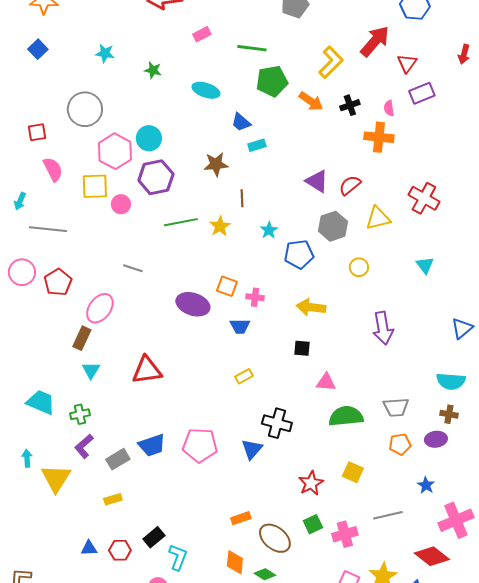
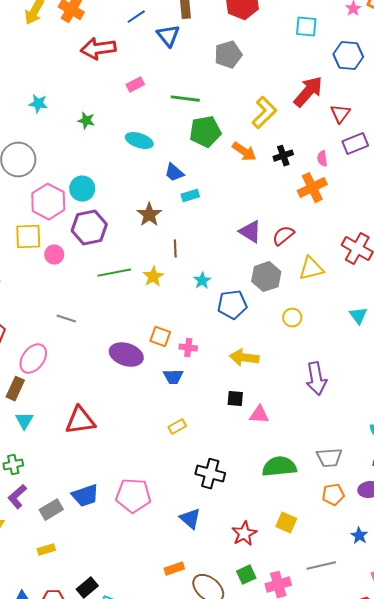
orange cross: (379, 137) -> (312, 188), turned -32
brown star: (216, 164) -> (149, 215), turned -30
pink triangle: (326, 382) -> (259, 415), moved
blue triangle: (252, 449) -> (190, 519), moved, turned -30

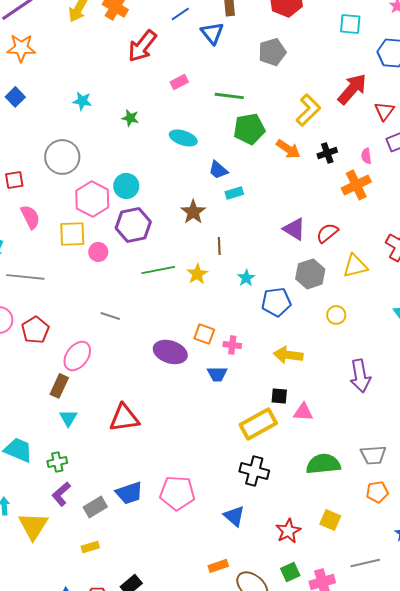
red arrow: (98, 49) -> (142, 46), turned -44
yellow rectangle: (177, 427) -> (258, 424), moved, size x2.0

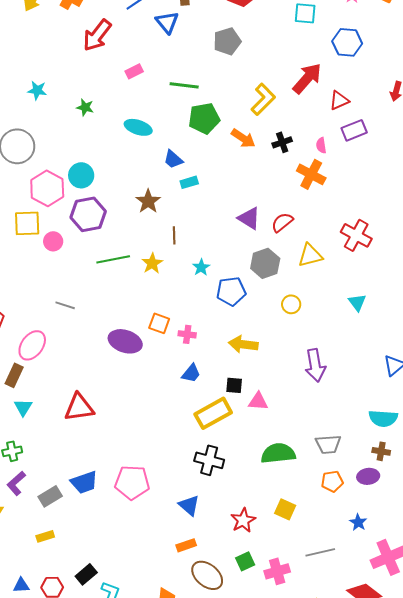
red triangle: (384, 111) -> (339, 100), turned 30
orange cross: (356, 185) -> (311, 174), turned -36
blue trapezoid: (217, 374) -> (191, 373), moved, turned -50
orange rectangle: (218, 566) -> (186, 545), moved

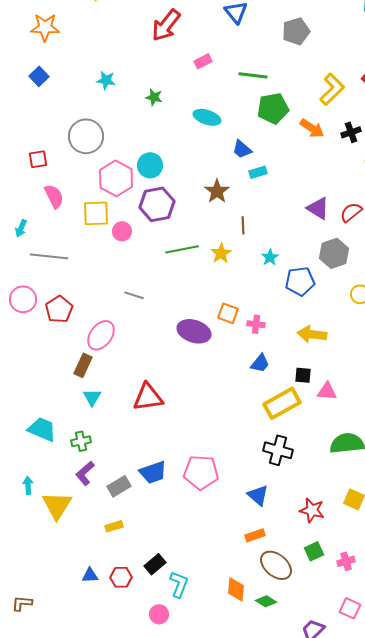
red star: (243, 520) -> (312, 510), turned -30
pink cross: (277, 571) -> (346, 561), size x0.7

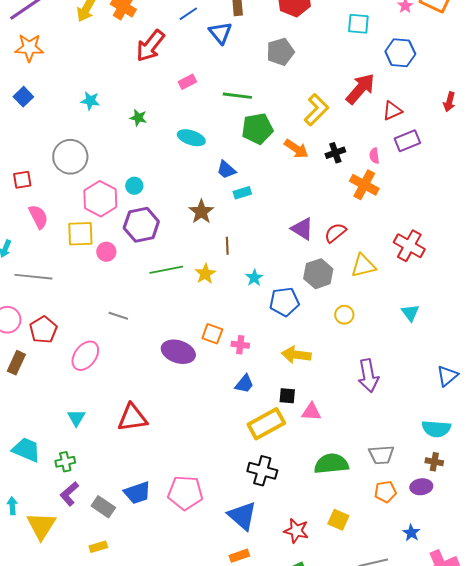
cyan circle: (150, 165) -> (134, 186), size x0.7
brown rectangle: (83, 365) -> (16, 363), moved
gray rectangle: (119, 486) -> (103, 507), turned 65
blue triangle: (258, 495) -> (242, 516), size x1.4

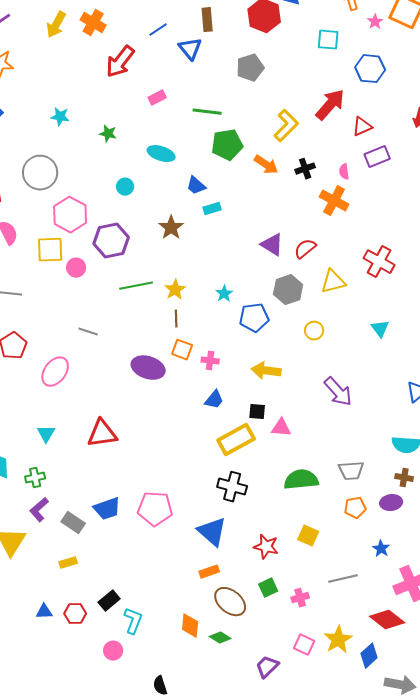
cyan circle: (134, 186) -> (125, 187), moved
brown line: (227, 246) -> (176, 319), moved
purple arrow: (368, 376) -> (338, 392), turned -32

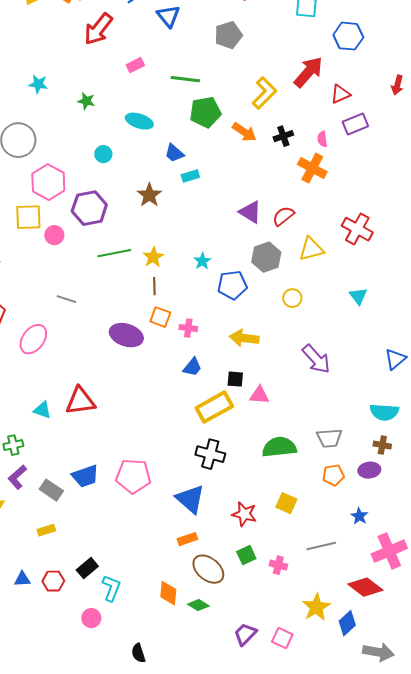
cyan triangle: (46, 434) -> (42, 410), moved, turned -42
pink cross: (300, 598) -> (278, 565), turned 30
pink square: (304, 645) -> (282, 638), moved

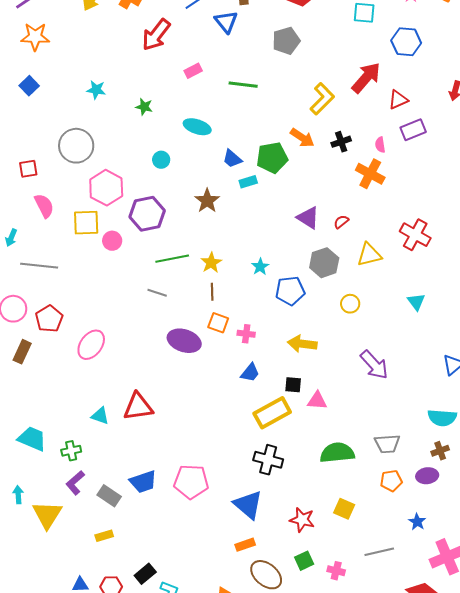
green pentagon: (205, 112) -> (272, 158), moved
red semicircle: (283, 216) -> (341, 222), size x0.7
gray line: (66, 299) -> (157, 293), moved
brown cross: (382, 445) -> (440, 451), turned -30

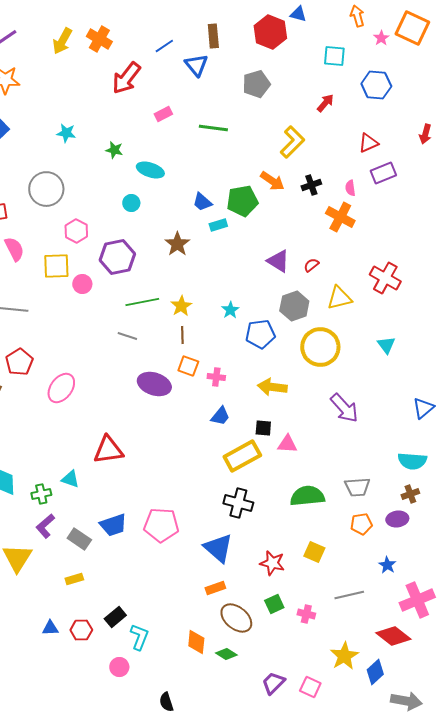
red arrow: (366, 78) -> (325, 103), moved, size x0.6
cyan ellipse: (197, 127) -> (150, 170), moved
pink hexagon: (106, 188) -> (76, 231), size x0.7
yellow circle: (350, 304) -> (320, 347), size x2.0
cyan triangle: (100, 416) -> (70, 479), moved

